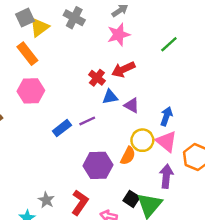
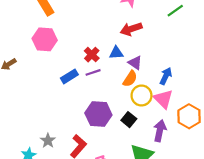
red cross: (97, 78) -> (92, 55), moved
orange semicircle: (128, 156) -> (130, 79), moved
black square: (131, 199) -> (129, 120), moved

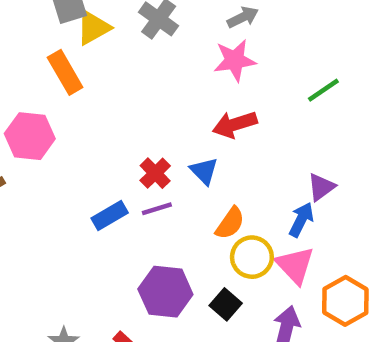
pink hexagon: (45, 39) -> (30, 136), moved
blue triangle: (116, 53) -> (204, 171), turned 48
purple triangle: (135, 63) -> (321, 187), moved, turned 48

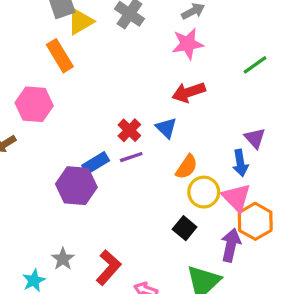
purple triangle: (321, 187) -> (255, 138), turned -35
blue arrow: (301, 220) -> (240, 163), turned 145
purple hexagon: (165, 292) -> (76, 186), moved
orange hexagon: (345, 301) -> (255, 221), moved

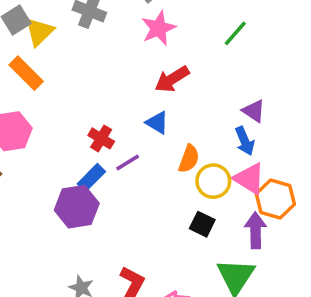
red cross: (129, 130) -> (101, 138), moved

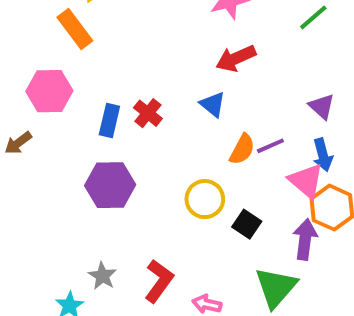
blue arrow: (245, 141) -> (323, 155), moved
purple line: (128, 162) -> (270, 146), moved
blue rectangle: (91, 178) -> (109, 121), moved, turned -40
yellow circle: (213, 181) -> (205, 199), moved

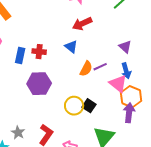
red cross: (148, 113) -> (39, 52), turned -32
purple hexagon: (110, 185) -> (39, 84), moved
yellow circle: (205, 199) -> (74, 106), moved
purple arrow: (305, 239) -> (129, 113), moved

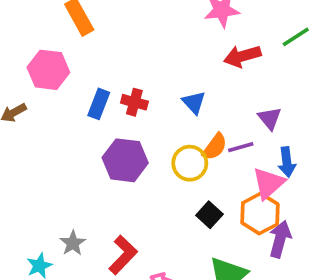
red arrow: (82, 24) -> (242, 56), moved
purple triangle: (125, 47) -> (270, 118), moved
pink triangle: (118, 84) -> (268, 183), turned 30
orange hexagon: (131, 97) -> (260, 214), moved
yellow circle: (74, 106) -> (190, 163), moved

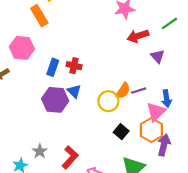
blue triangle: (194, 102) -> (74, 91), moved
purple triangle: (270, 118) -> (157, 56), moved
purple hexagon: (125, 160) -> (55, 100), moved

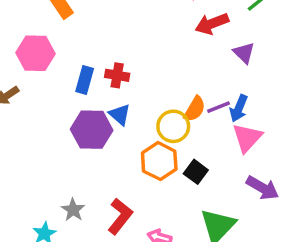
blue arrow: (167, 99) -> (239, 108), moved, turned 35
orange hexagon: (151, 130) -> (159, 161), moved
purple arrow: (164, 145) -> (263, 188), turned 110

